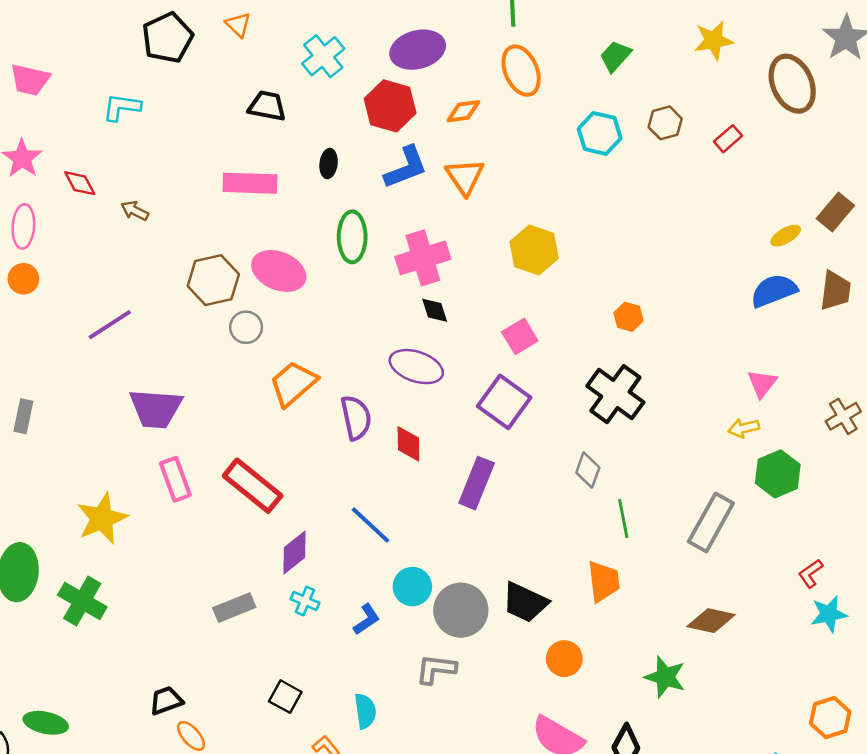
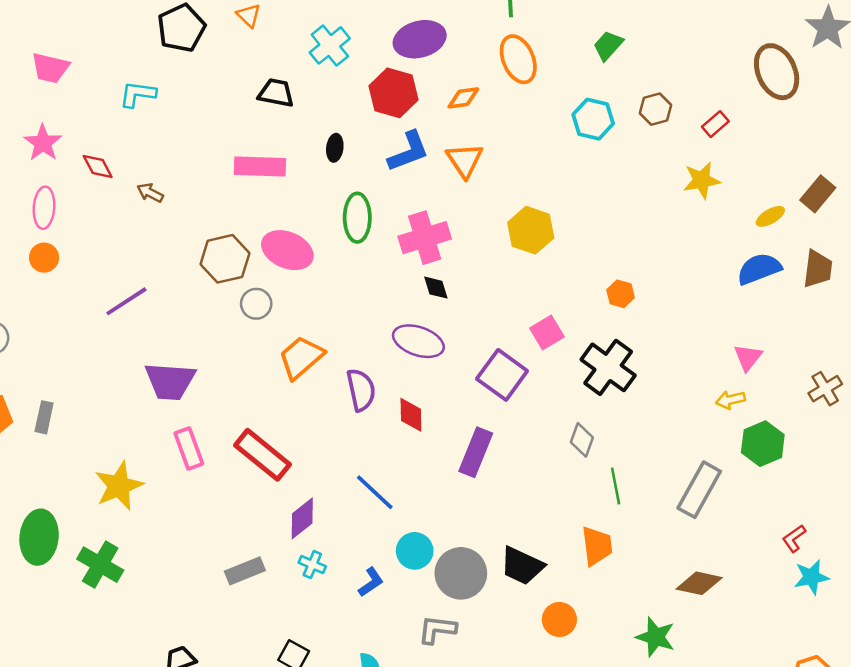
yellow star: (714, 40) -> (702, 180), moved
pink square: (520, 336) -> (547, 332), moved
gray rectangle: (23, 416) -> (44, 417), moved

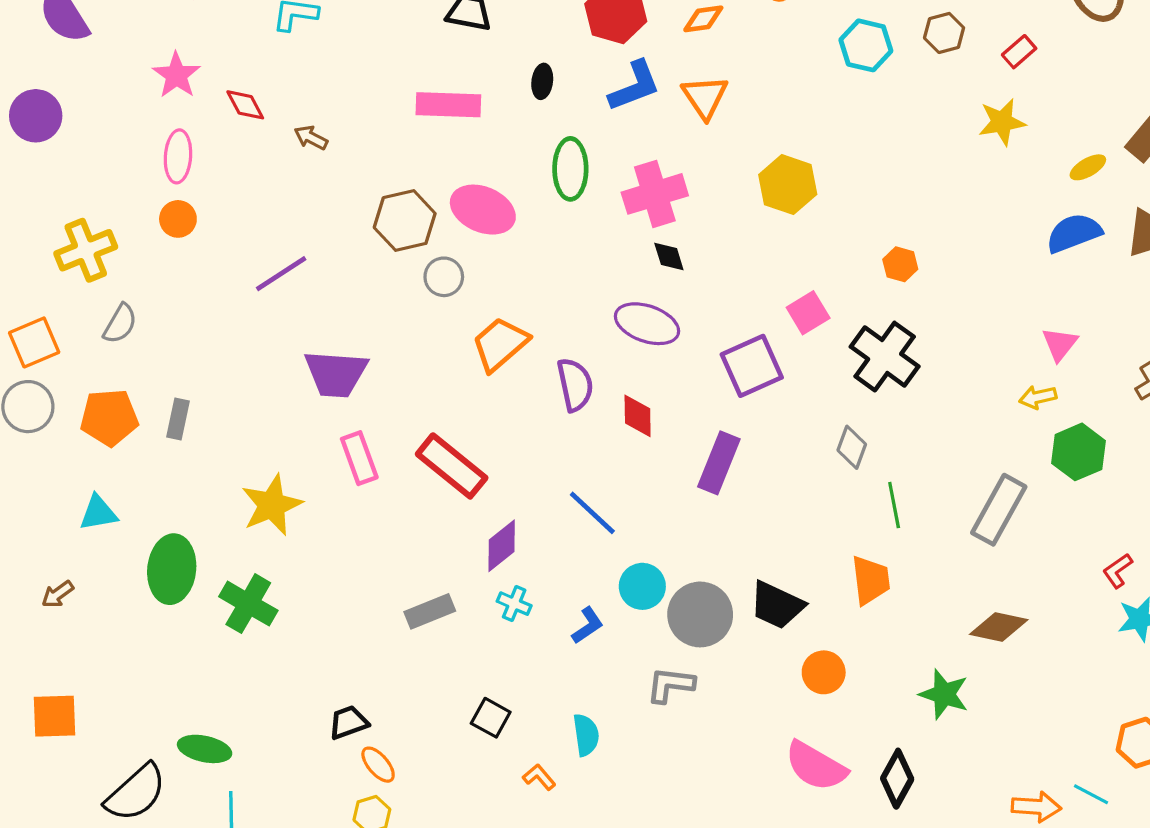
purple square: (502, 375) -> (752, 366), turned 30

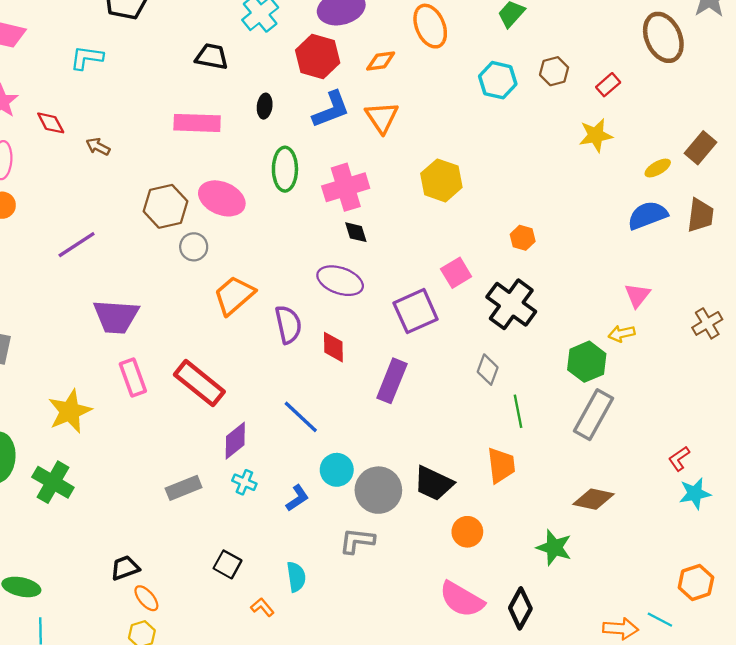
green hexagon: (1078, 452) -> (587, 362), moved

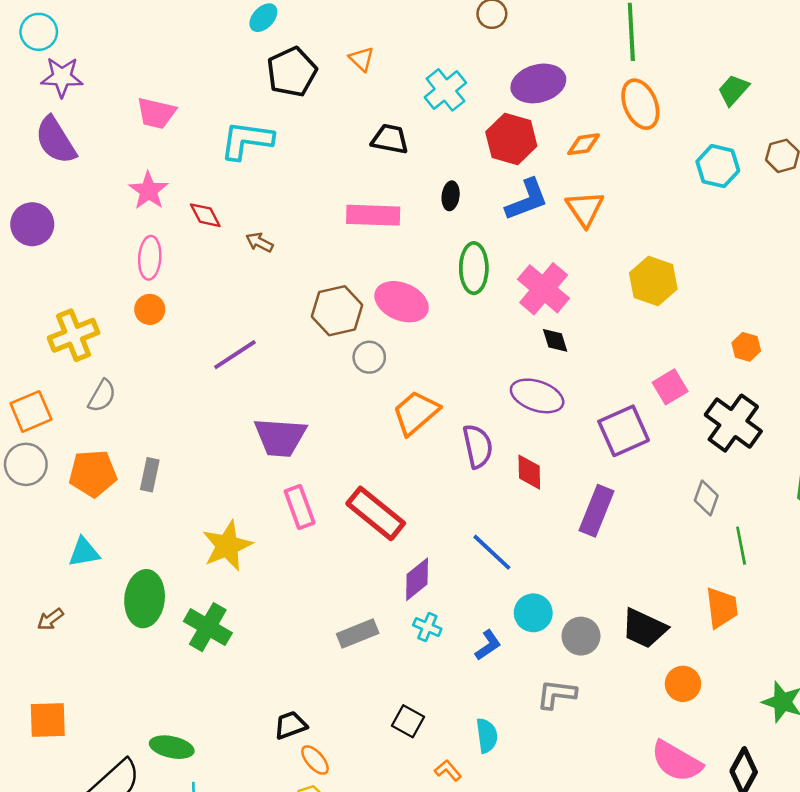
cyan L-shape: (87, 58) -> (247, 140), size x1.4
pink cross: (346, 187) -> (544, 289), turned -33
gray circle: (378, 490) -> (581, 636), size x0.7

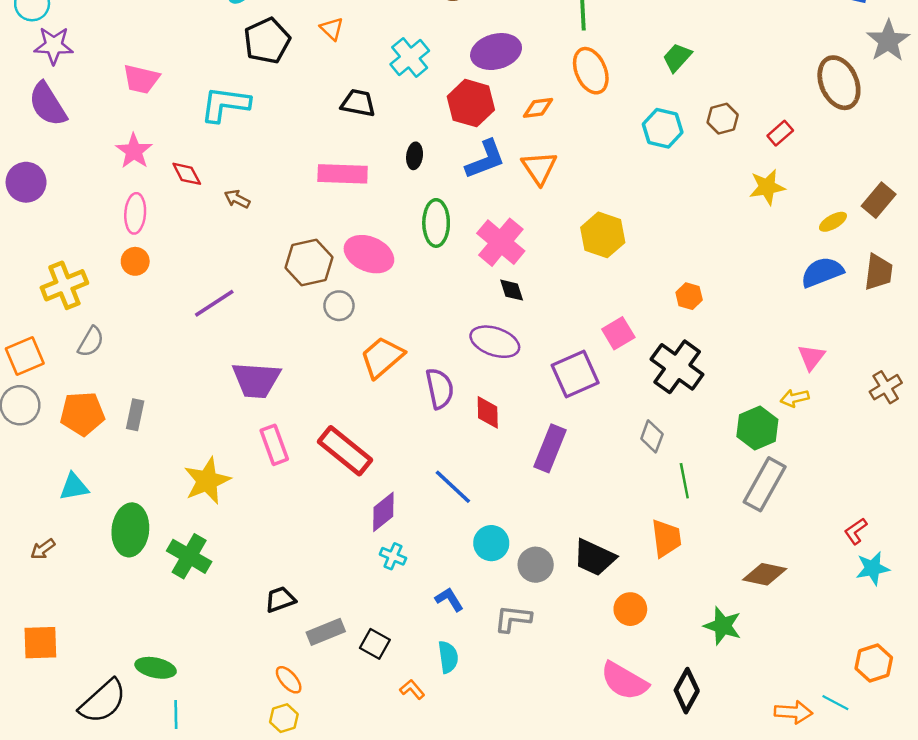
gray rectangle: (358, 633) -> (326, 632), moved
blue L-shape: (488, 645) -> (449, 599), moved, turned -88
black trapezoid: (290, 725) -> (280, 599), moved

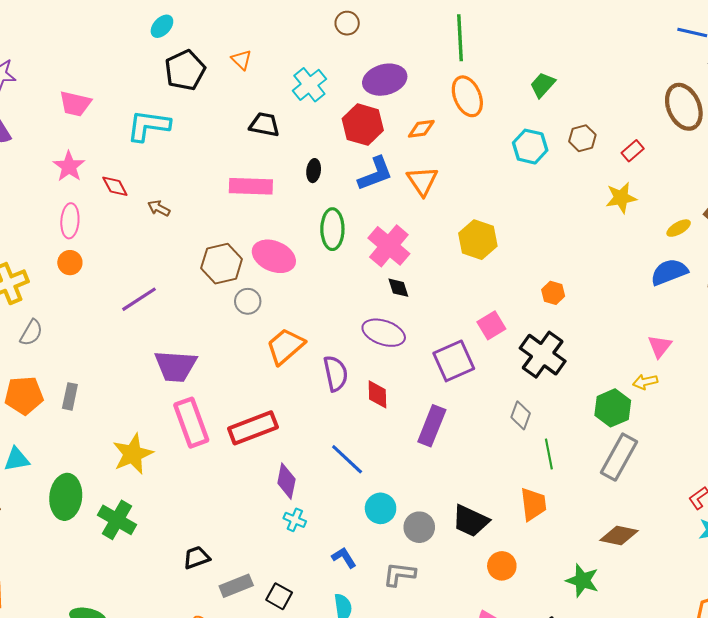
pink rectangle: (274, 445) -> (191, 423), size x1.4
red rectangle: (345, 451) -> (253, 428), turned -60
purple diamond: (383, 512) -> (286, 481), turned -40

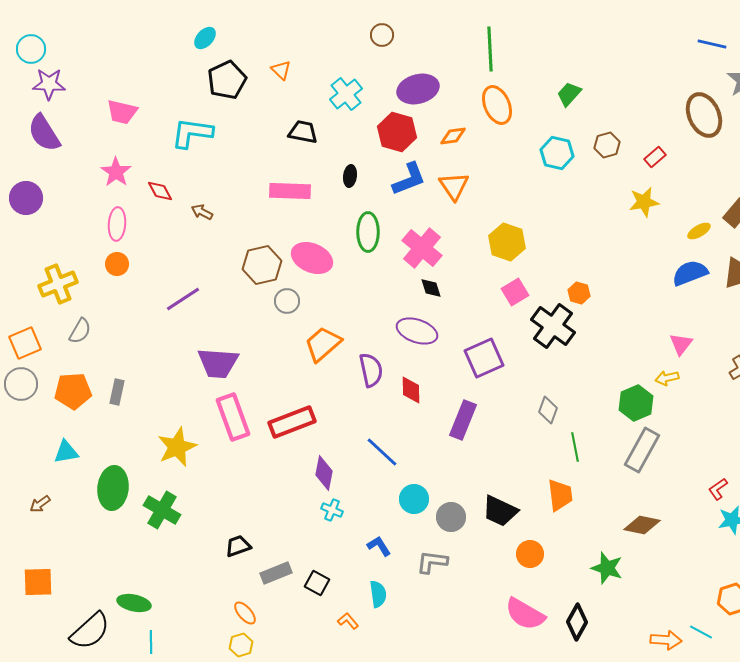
pink square: (491, 325) -> (515, 292), moved
black cross: (543, 355) -> (553, 326), moved

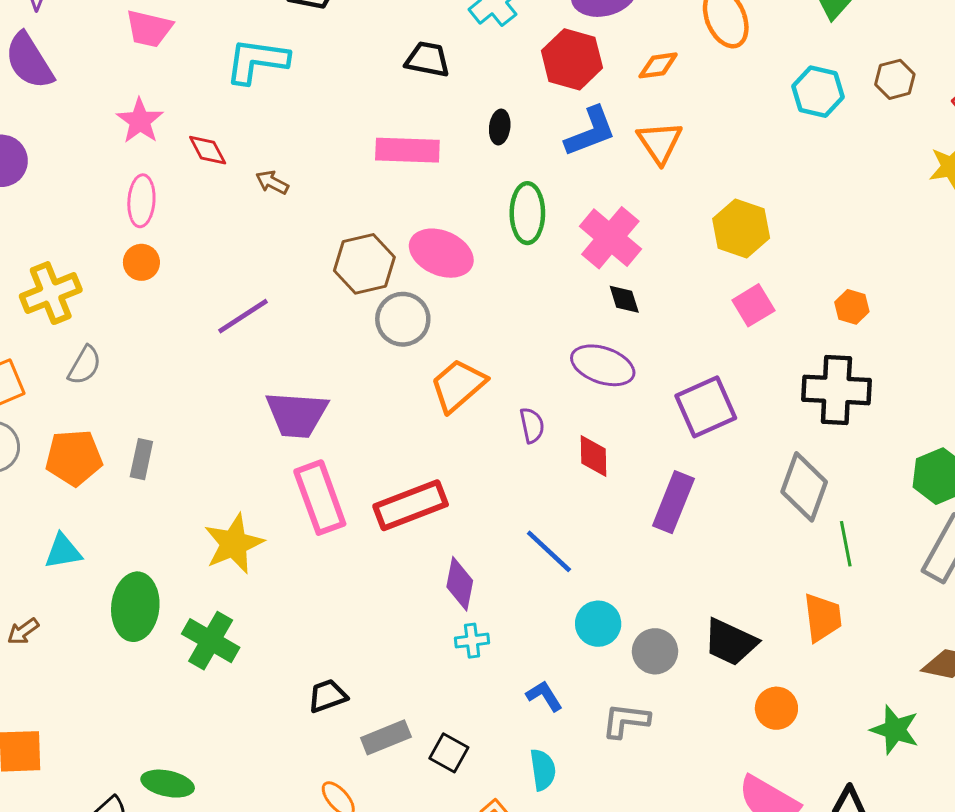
gray circle: (287, 301) -> (403, 319), size x1.4
black cross: (553, 326) -> (836, 390), moved, turned -33
purple semicircle: (371, 370) -> (532, 425), size x0.7
gray diamond: (548, 410) -> (804, 487), size x1.6
cyan cross: (332, 510) -> (472, 641), turned -30

